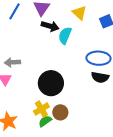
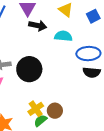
cyan semicircle: (65, 35) -> (63, 36), moved, turned 78
black circle: (51, 83) -> (29, 69), moved

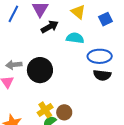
black arrow: (38, 26) -> (50, 27), turned -42

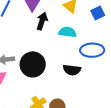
black arrow: (50, 27) -> (42, 21), turned -42
black semicircle: (102, 75) -> (72, 70), moved

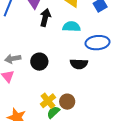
black circle: (33, 64) -> (39, 62), size x0.7

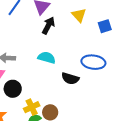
cyan semicircle: (71, 27) -> (47, 58), moved
black circle: (39, 62) -> (13, 89), moved

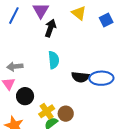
cyan semicircle: (47, 58) -> (54, 60), turned 78
blue ellipse: (93, 62) -> (101, 78), moved

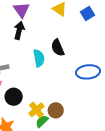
black arrow: (50, 28) -> (19, 30), moved
black semicircle: (80, 77) -> (58, 48), moved, turned 66

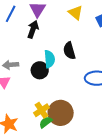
black circle: (14, 97) -> (40, 70), moved
brown circle: (56, 110) -> (61, 113), size x1.6

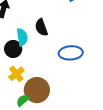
yellow cross: (41, 110) -> (16, 74), moved

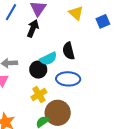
cyan semicircle: (22, 37) -> (48, 59), turned 66
blue ellipse: (71, 53) -> (68, 79), moved

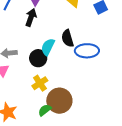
cyan semicircle: (48, 59) -> (48, 47), turned 144
blue ellipse: (68, 79) -> (87, 51), moved

